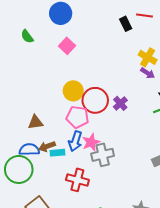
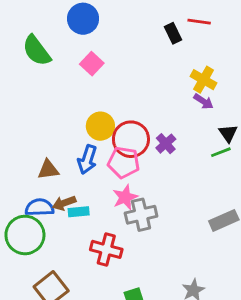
green semicircle: (27, 36) -> (37, 51), size x1.6
pink pentagon: (77, 117) -> (124, 162), moved
blue arrow: (75, 141) -> (87, 159), moved

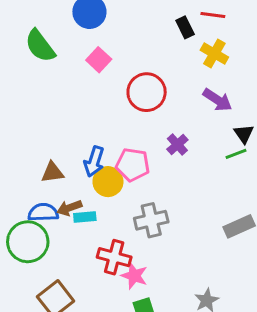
yellow cross: (204, 80) -> (214, 54), moved
purple arrow: (204, 101) -> (217, 100), size x1.4
yellow circle: (100, 126) -> (108, 182), moved
red circle: (131, 139) -> (147, 92), moved
pink star: (125, 197) -> (134, 276), moved, turned -30

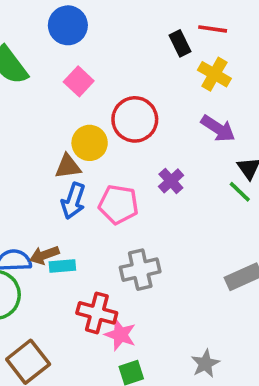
green line: (236, 154) -> (240, 192), turned 65
brown triangle: (52, 172) -> (68, 166), moved
yellow circle: (108, 182) -> (90, 143), moved

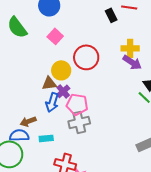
yellow cross: (214, 74) -> (130, 48), moved, turned -30
purple cross: (171, 181) -> (63, 91), moved
brown arrow: (44, 255) -> (28, 121), moved
gray cross: (140, 270) -> (79, 122), moved

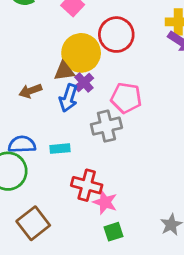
yellow circle: (61, 70) -> (81, 53), size x1.4
pink pentagon: (77, 104) -> (126, 98), moved
brown arrow: (28, 121) -> (30, 91), moved

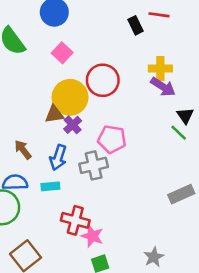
brown arrow: (30, 91) -> (23, 150), moved, turned 72
blue arrow: (68, 98) -> (58, 158), moved

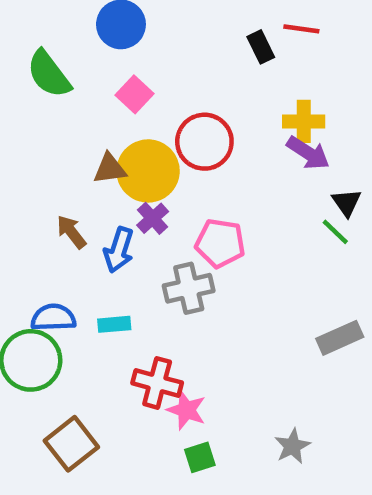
brown triangle: (54, 114) -> (110, 169), moved
brown arrow: (23, 150) -> (71, 232), moved
blue arrow: (58, 158) -> (119, 250), moved

